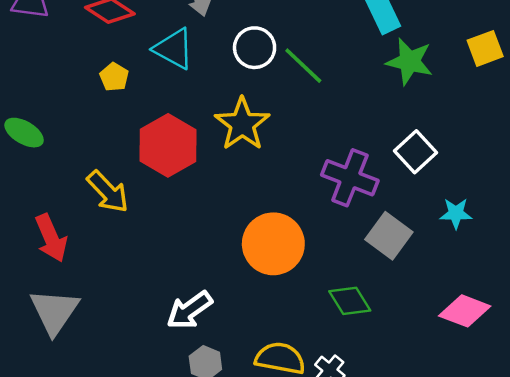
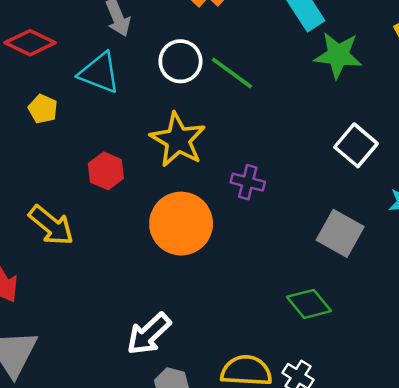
red hexagon: (168, 145) -> (106, 171), size x0.6
purple cross: (350, 178) -> (248, 182), moved, size x0.6
orange circle: (273, 244) -> (181, 224), moved

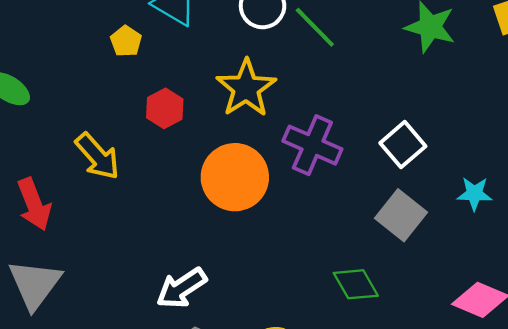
yellow pentagon: (43, 109) -> (126, 41), moved
white square: (356, 145) -> (403, 145), moved
purple cross: (248, 182) -> (312, 145), size x1.6

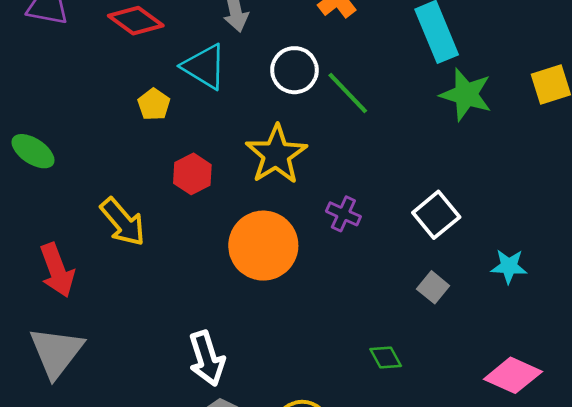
purple cross: (312, 145) -> (343, 214), size x0.6
gray square: (401, 215) -> (433, 287), size x0.6
green diamond: (356, 284) -> (386, 357), size x0.7
white arrow: (181, 288) -> (207, 358), turned -75

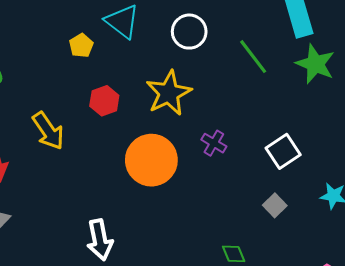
green line: (348, 93) -> (253, 57), moved

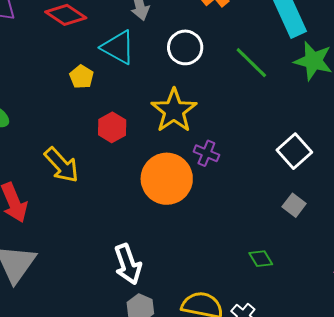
purple cross: (214, 143) -> (206, 153), moved

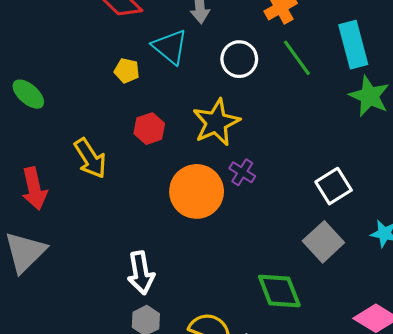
green line: (251, 63) -> (297, 58), moved
yellow pentagon: (81, 77) -> (127, 71), turned -30
gray square: (294, 205) -> (323, 242), size x1.6
green diamond: (261, 259) -> (279, 291), size x1.8

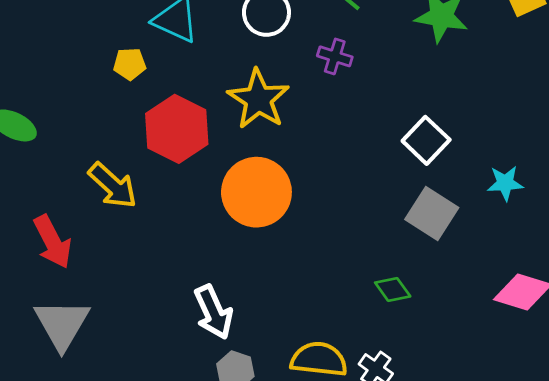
red hexagon: (149, 129) -> (177, 129), size x1.6
purple cross: (242, 172) -> (335, 56), moved
green diamond: (279, 291) -> (393, 289), size x0.6

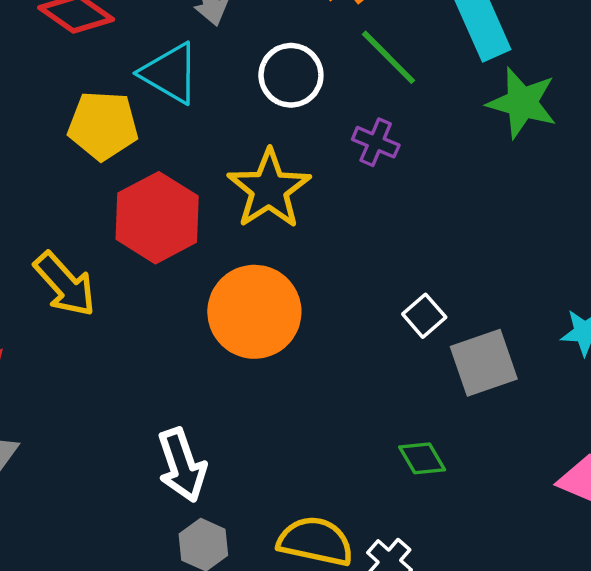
yellow pentagon: (130, 64) -> (103, 125), size x1.6
white square: (426, 140) -> (424, 316), moved, size x0.7
gray square: (432, 213) -> (484, 363), turned 33

